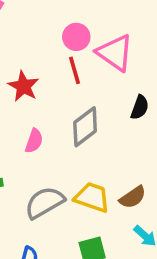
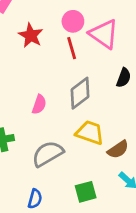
red star: (23, 86) -> (31, 35), moved
yellow trapezoid: (92, 197) -> (90, 133), moved

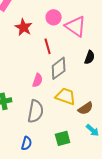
red line: (72, 48) -> (48, 46), moved
pink semicircle: (39, 104) -> (38, 80), moved
gray semicircle: (48, 154) -> (36, 111), turned 130

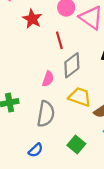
green square: (63, 138) -> (76, 144), turned -35
blue semicircle: (27, 143) -> (36, 150), turned 32

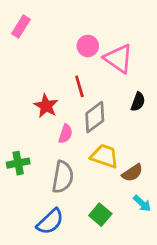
red star: (32, 19) -> (46, 106), moved
blue semicircle: (36, 150) -> (50, 222), size x1.5

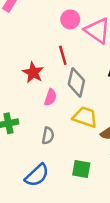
gray diamond: (95, 117) -> (76, 82), turned -40
gray semicircle: (63, 177) -> (48, 136), size x0.6
green square: (100, 215) -> (81, 169), turned -30

